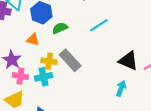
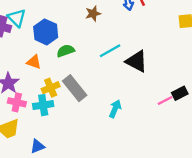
yellow cross: (49, 61) -> (51, 88), turned -35
black triangle: (128, 61) -> (137, 61), moved
cyan arrow: (121, 88) -> (115, 109), moved

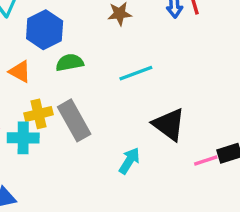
black triangle: (137, 61) -> (169, 124), moved

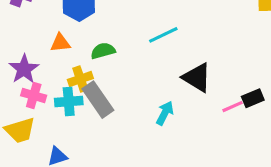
green semicircle: (70, 63) -> (103, 51), moved
orange triangle: (20, 72) -> (60, 43), turned -30
gray rectangle: (74, 120) -> (98, 100), moved

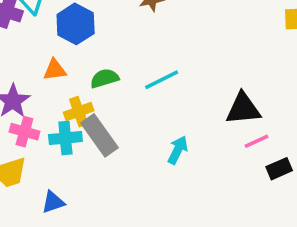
cyan line: (163, 35) -> (162, 80), moved
black triangle: (197, 78) -> (243, 109), moved, turned -36
black rectangle: (253, 98) -> (279, 169), moved

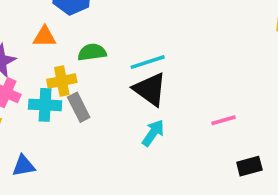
black triangle: (243, 109) -> (150, 89), moved, turned 33
gray rectangle: (99, 135) -> (79, 107), size x0.7
pink line: (257, 141) -> (223, 120), moved

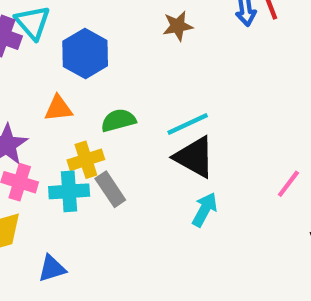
pink line: (223, 120) -> (288, 184), turned -30

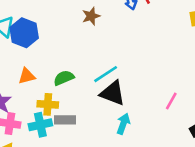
blue hexagon: (85, 53) -> (24, 33), moved
yellow cross: (86, 160) -> (48, 104), turned 30
gray rectangle: (110, 189) -> (65, 120), turned -48

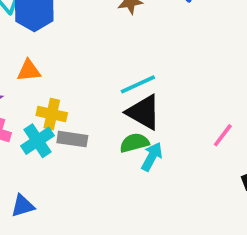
green semicircle: (64, 78) -> (134, 143), moved
cyan cross: (40, 125) -> (37, 141), turned -30

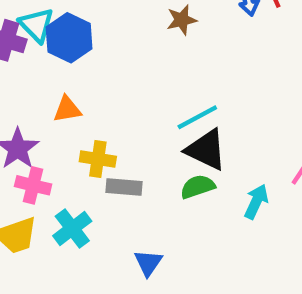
cyan cross: (37, 141) -> (72, 228), moved
cyan arrow: (152, 157) -> (256, 202), moved
blue triangle: (23, 206) -> (148, 263), moved, turned -35

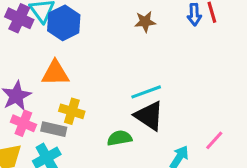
orange triangle: (67, 109) -> (55, 73), size x1.4
gray rectangle: (124, 187) -> (54, 129), moved
green semicircle: (198, 187) -> (120, 138), moved

